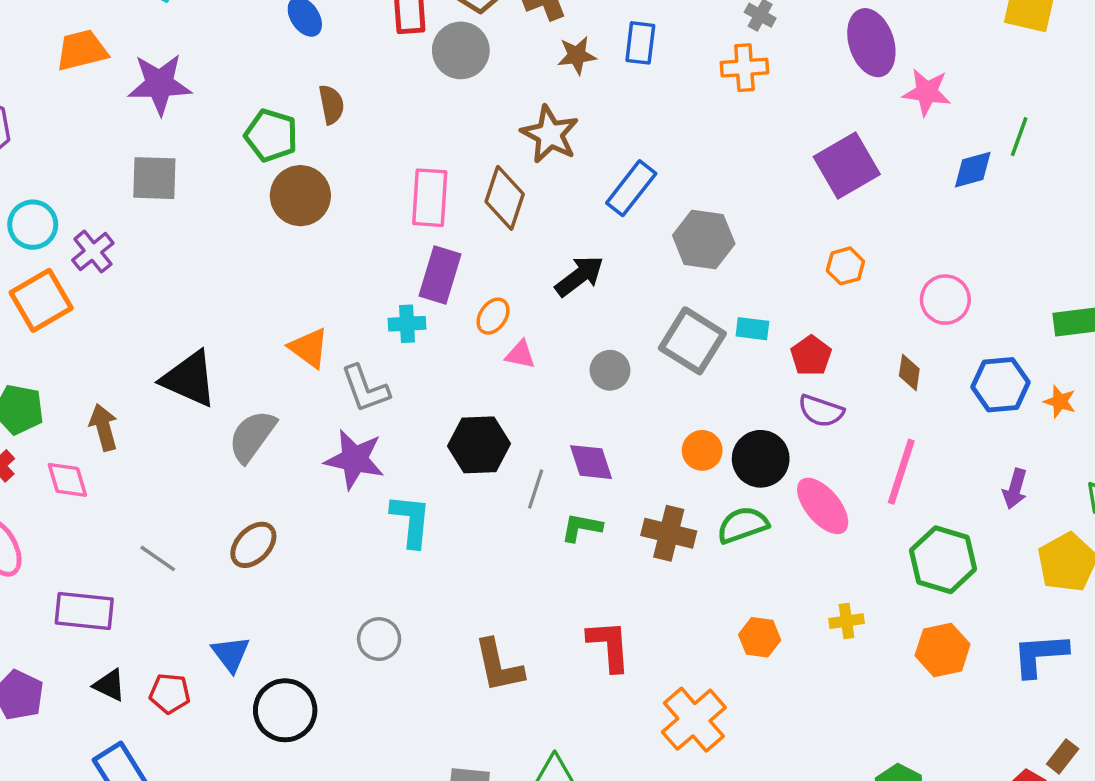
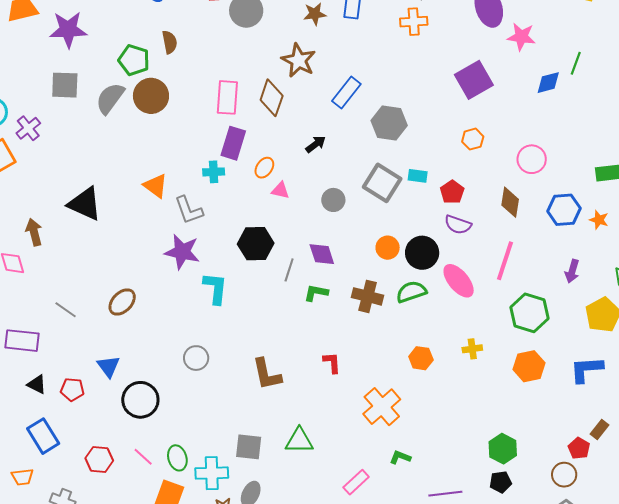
black arrow: (580, 276) -> (316, 144), size x0.7
brown diamond: (909, 372) -> (510, 202), size x1.4
gray semicircle: (252, 436) -> (110, 98), moved
red L-shape: (609, 646) -> (332, 363), size x0.7

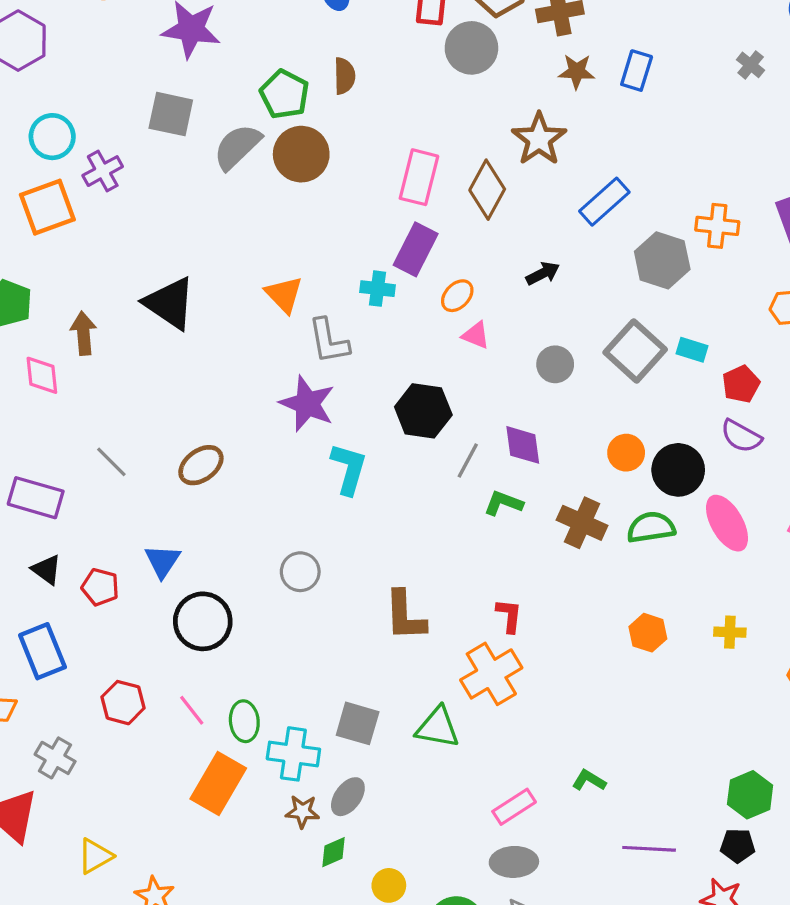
orange cross: (414, 22) -> (717, 226), moved
orange cross: (382, 407) -> (491, 674), moved

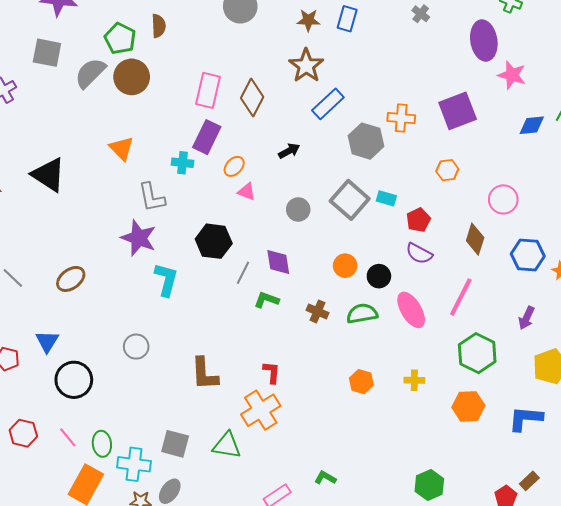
brown star: (539, 139) -> (306, 66), moved
orange triangle: (284, 294) -> (122, 148), moved
black circle: (678, 470) -> (379, 276), size x0.7
brown cross: (582, 523) -> (317, 311), size x0.7

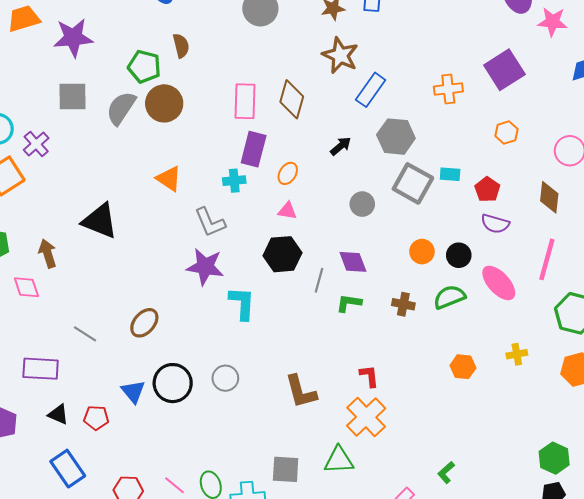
gray hexagon: (366, 141) -> (396, 137), moved
pink triangle: (247, 192) -> (287, 211), moved
black circle: (74, 380) -> (173, 383), moved
green L-shape: (325, 478) -> (446, 473), turned -60

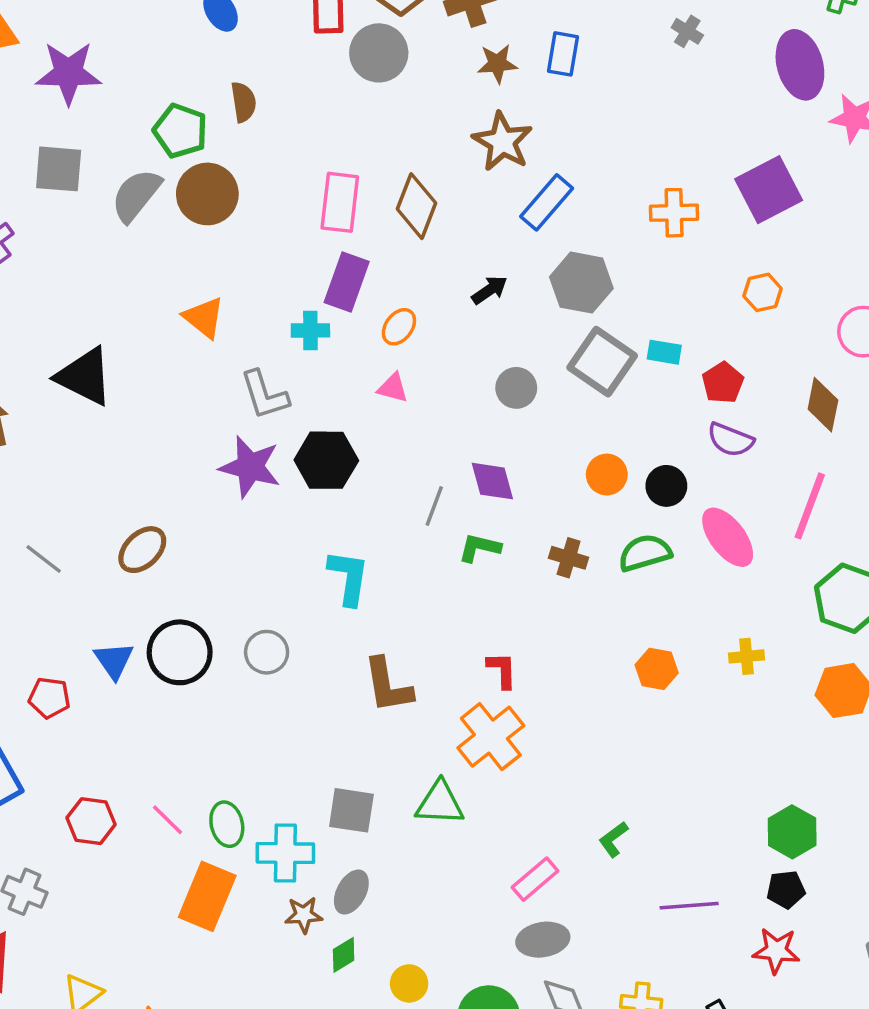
black hexagon: (282, 254) -> (326, 460), moved
cyan L-shape: (242, 303) -> (349, 577), moved

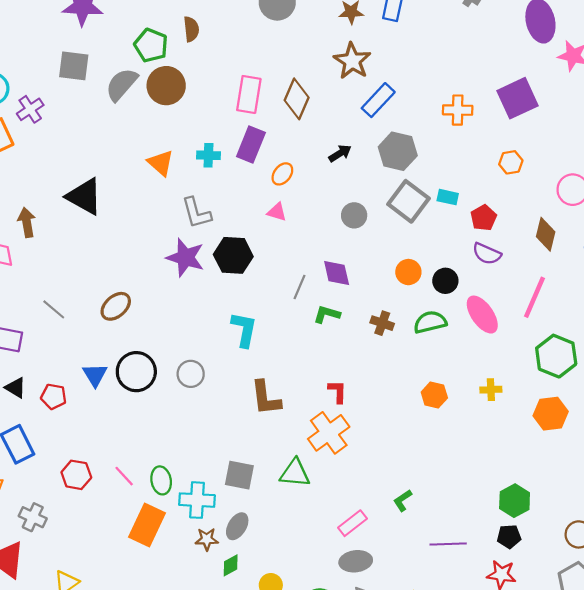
cyan cross: (310, 330) -> (208, 155), moved

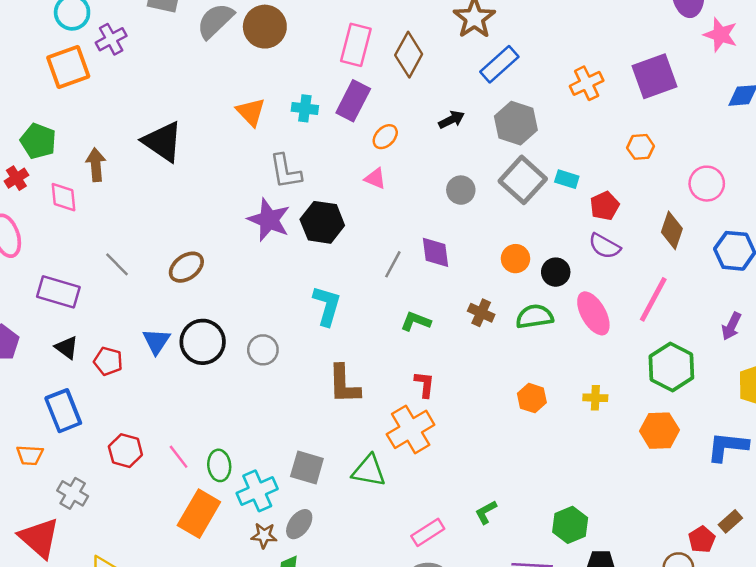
orange cross: (458, 110) -> (587, 83), turned -32
green L-shape: (327, 314) -> (416, 321), moved
cyan cross: (197, 500) -> (257, 491), turned -32
green hexagon: (515, 501) -> (570, 525), moved

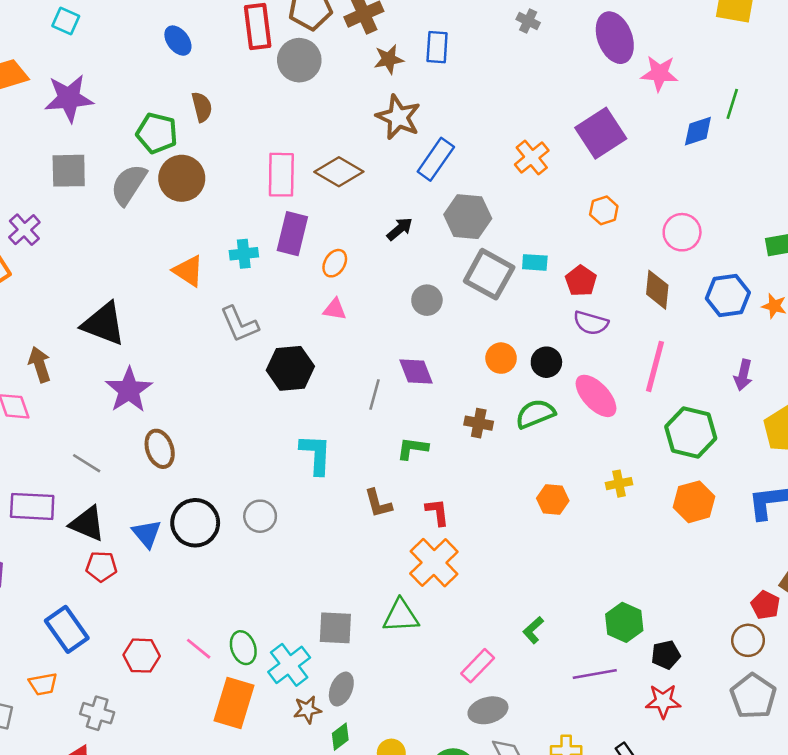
brown diamond: (409, 55) -> (339, 172), turned -75
purple star: (269, 220) -> (129, 390), moved, turned 30
brown ellipse: (186, 267) -> (160, 449), turned -60
black triangle: (67, 348) -> (87, 524), moved, size x1.4
brown L-shape: (344, 384) -> (378, 503), moved, size x0.7

